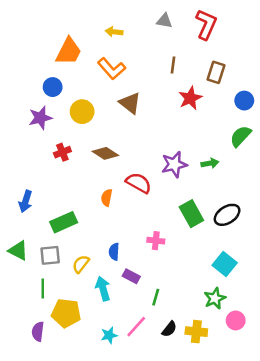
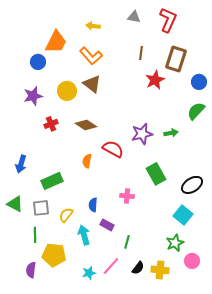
brown rectangle: (216, 72) -> (176, 59), size x1.4
blue circle: (53, 87) -> (38, 62), moved
brown triangle: (130, 103) -> (92, 84), moved
black ellipse: (227, 215) -> (192, 185), moved

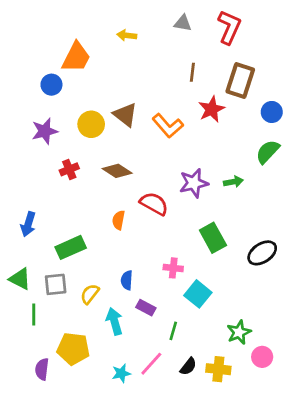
orange L-shape: (91, 56) -> (168, 126), moved
cyan square: (183, 215) -> (198, 294), moved
green line: (35, 235) -> (34, 314), moved

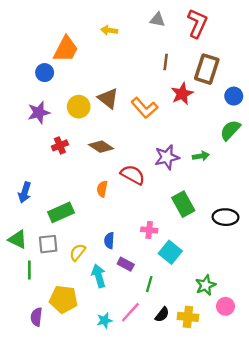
black ellipse: (262, 253) -> (226, 217), turned 35

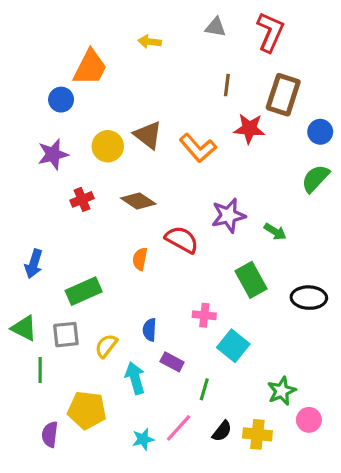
red star: (182, 94) -> (249, 129), turned 30
green arrow: (201, 156) -> (275, 232), moved, turned 42

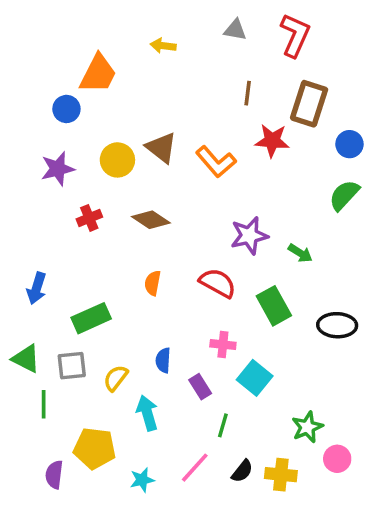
red semicircle: (182, 240) -> (218, 283), moved
purple rectangle: (172, 362) -> (200, 387), moved, turned 30
cyan star: (143, 439) -> (142, 480), moved

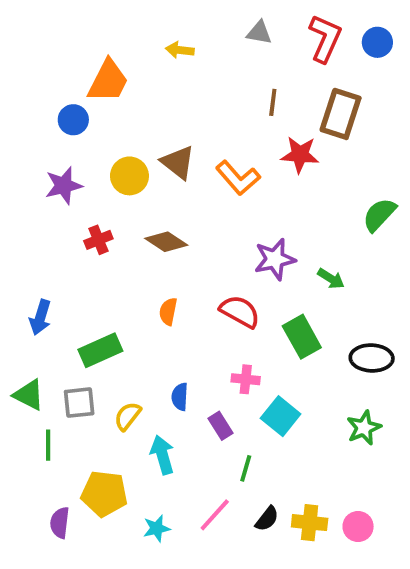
blue circle: (349, 144) -> (377, 42), moved
green star: (307, 427) -> (364, 428), moved
pink circle: (337, 459) -> (358, 526), moved

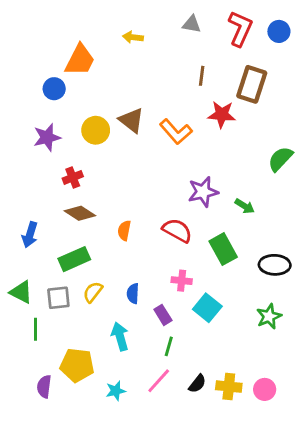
brown diamond: (166, 242) -> (80, 213), moved
yellow semicircle: (128, 416) -> (93, 292), moved
green line: (246, 468) -> (169, 346), moved

